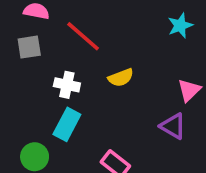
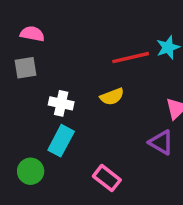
red line: (83, 36) -> (131, 58), moved, turned -54

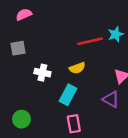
pink semicircle: (32, 34) -> (24, 15), moved, turned -35
cyan rectangle: (61, 141) -> (68, 95), moved
pink rectangle: (107, 178) -> (74, 124), turned 42

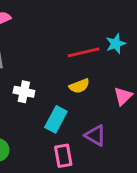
yellow semicircle: (77, 68) -> (79, 86), moved
purple triangle: (111, 99) -> (95, 135), moved

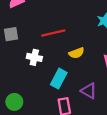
red line: (84, 52) -> (53, 33), moved

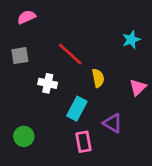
red line: (53, 33) -> (70, 54), turned 55
yellow semicircle: (77, 53) -> (98, 78), turned -80

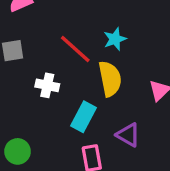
cyan star: (131, 40) -> (115, 39), moved
yellow semicircle: (98, 78) -> (110, 79), size x1.5

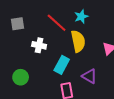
green circle: (18, 151) -> (21, 77), moved

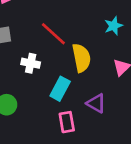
cyan star: (81, 17) -> (114, 26), moved

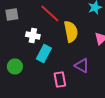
cyan rectangle: (60, 89) -> (44, 54), moved

